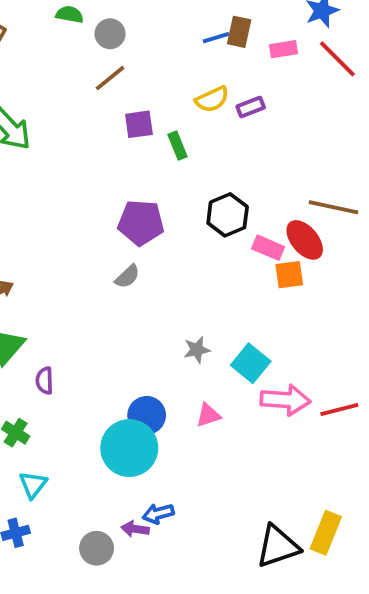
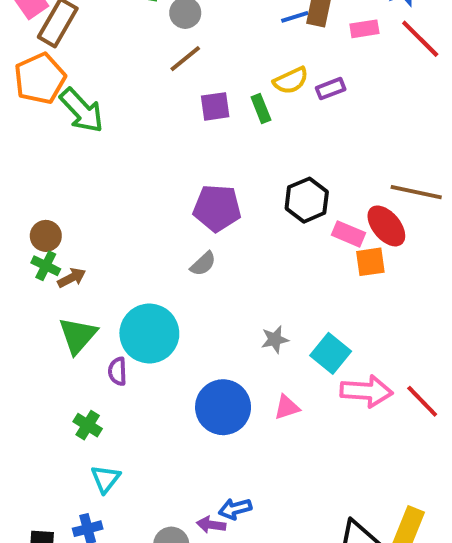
green rectangle: (177, 146) -> (261, 108), moved
red line: (339, 410) -> (422, 401), turned 60
blue circle: (147, 415) -> (223, 407), size x1.4
cyan circle: (129, 448) -> (149, 333), moved

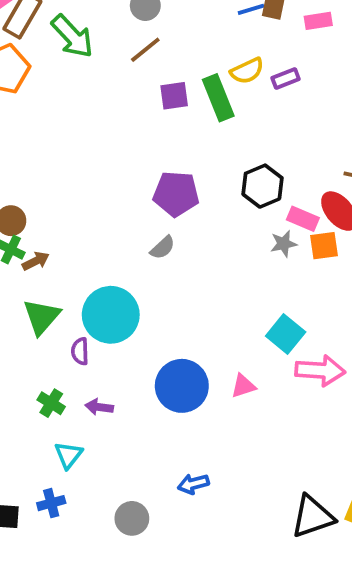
green rectangle: (261, 108) -> (218, 98), size x1.6
green arrow: (82, 110) -> (72, 36), moved
gray star: (275, 339) -> (284, 244), moved
purple arrow: (211, 525) -> (99, 407), moved

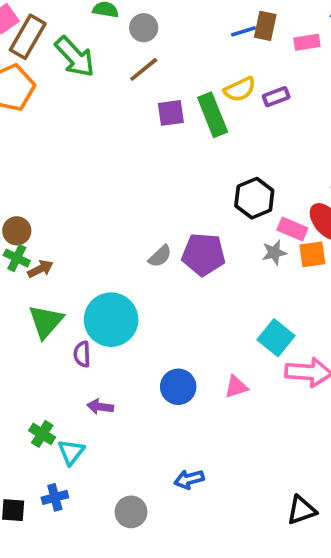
purple pentagon: (176, 194) -> (204, 254), moved
blue circle: (182, 386) -> (178, 387), size x0.7
green cross: (51, 403) -> (42, 434), moved
black triangle: (312, 516) -> (301, 510), size x0.7

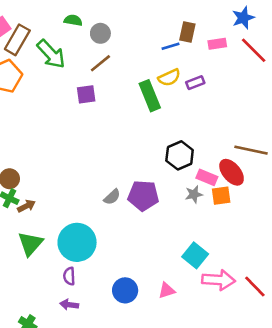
blue line: (243, 31) -> (171, 46), moved
purple square: (171, 113) -> (86, 94), moved
purple semicircle: (82, 354) -> (69, 276), moved

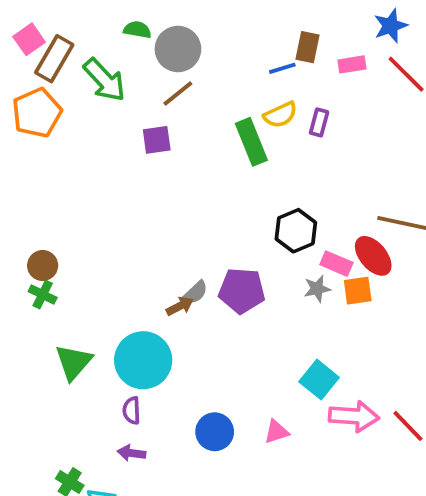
gray circle: (100, 33) -> (178, 49), size x1.5
purple rectangle: (195, 83) -> (319, 122), turned -54
brown arrow: (26, 206) -> (180, 306), moved

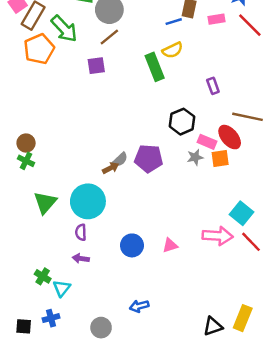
orange pentagon: (37, 113) -> (39, 49), moved
purple rectangle: (319, 122) -> (213, 86), moved, turned -35
cyan square: (319, 380) -> (242, 213), moved

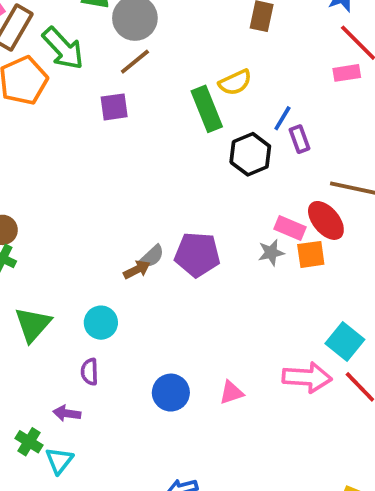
pink rectangle: (217, 19) -> (347, 73), moved
blue line: (174, 22) -> (282, 118), moved, turned -42
black hexagon: (182, 122) -> (250, 154), moved
cyan circle: (88, 201) -> (101, 323), size x0.6
purple arrow: (81, 259) -> (67, 413), moved

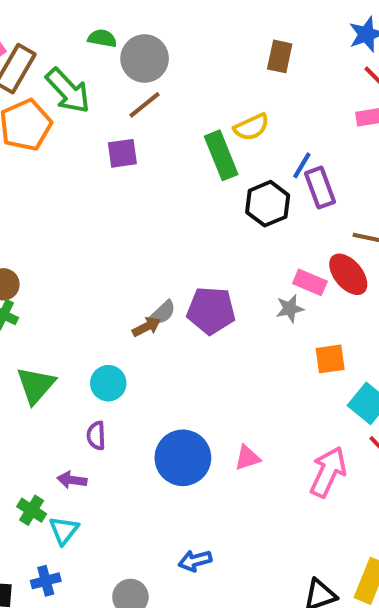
purple rectangle: (299, 139) -> (320, 188), size x1.4
orange square: (311, 254) -> (330, 359), moved
pink arrow: (307, 377) -> (328, 472), moved, turned -69
blue circle: (171, 393) -> (183, 458), size x1.4

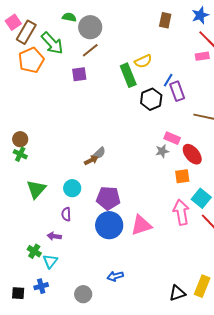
brown rectangle: (280, 56) -> (165, 20), moved
red ellipse: (348, 274) -> (192, 154), moved
purple pentagon: (211, 311) -> (108, 198), moved
pink triangle: (247, 458) -> (141, 225), size x1.6
pink arrow: (328, 472) -> (181, 212), moved, turned -35

